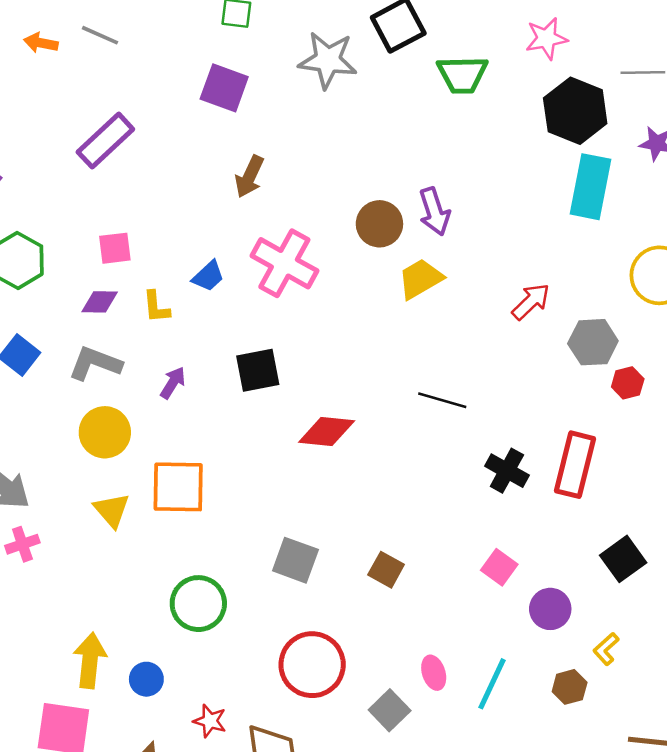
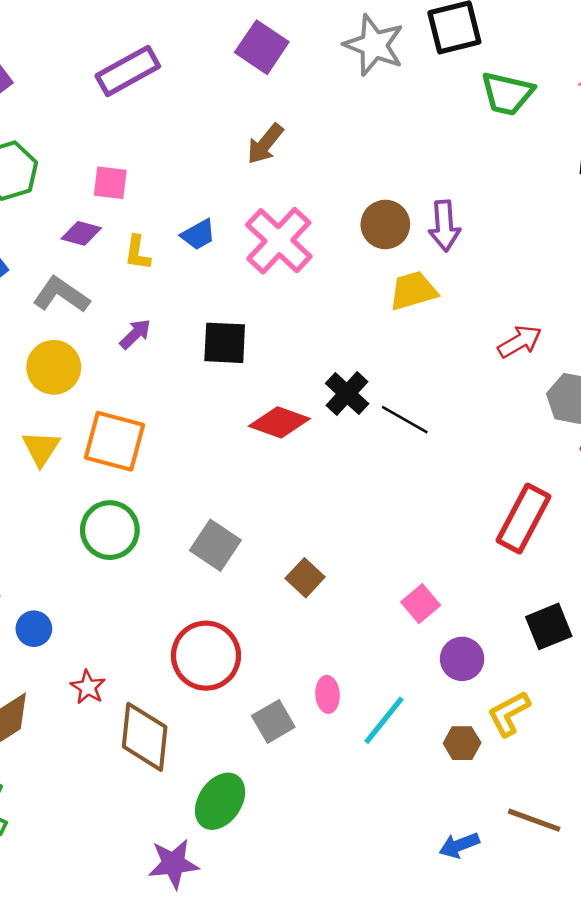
black cross: (507, 471) -> (347, 393), moved
green circle: (198, 604) -> (110, 530), moved
yellow L-shape: (606, 649) -> (509, 714), size x1.4

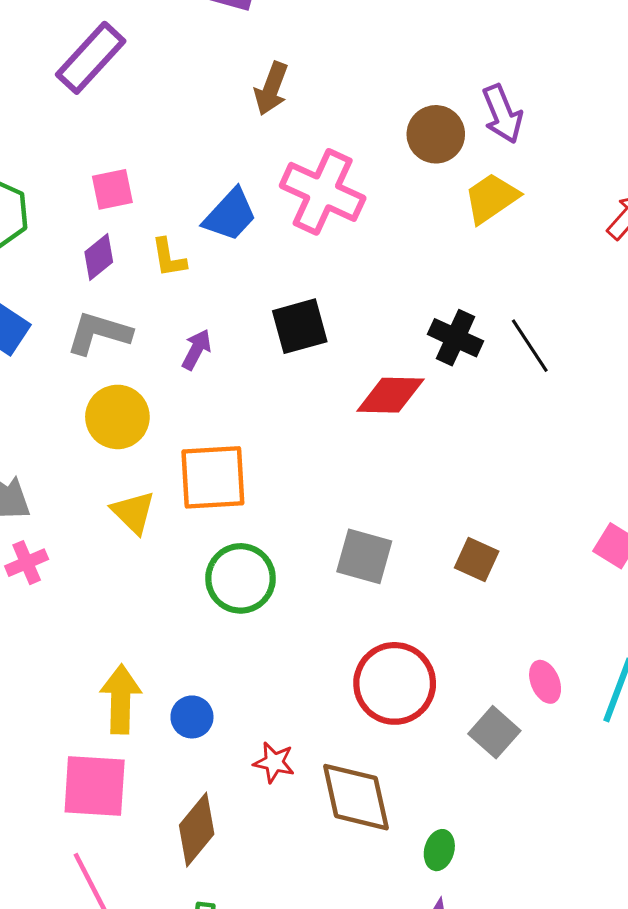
purple diamond: (81, 233) -> (99, 257), turned -36
blue trapezoid: (198, 235) -> (230, 215), size x1.4
black line: (405, 420) -> (530, 346), turned 45
green ellipse: (220, 801) -> (439, 850), moved, size x0.6

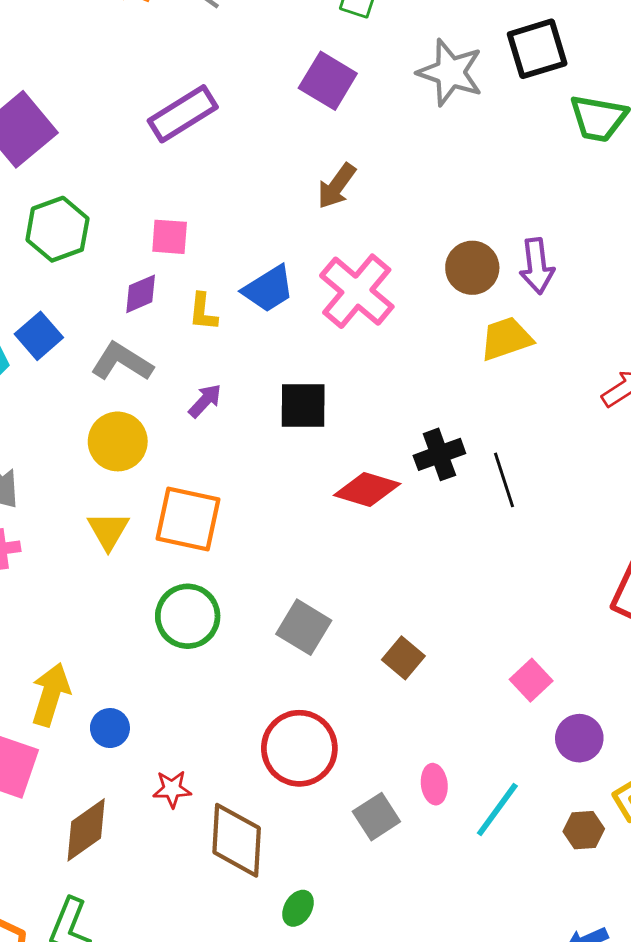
black cross: (455, 338) -> (439, 454), turned 30
red star: (274, 762) -> (172, 789), turned -30

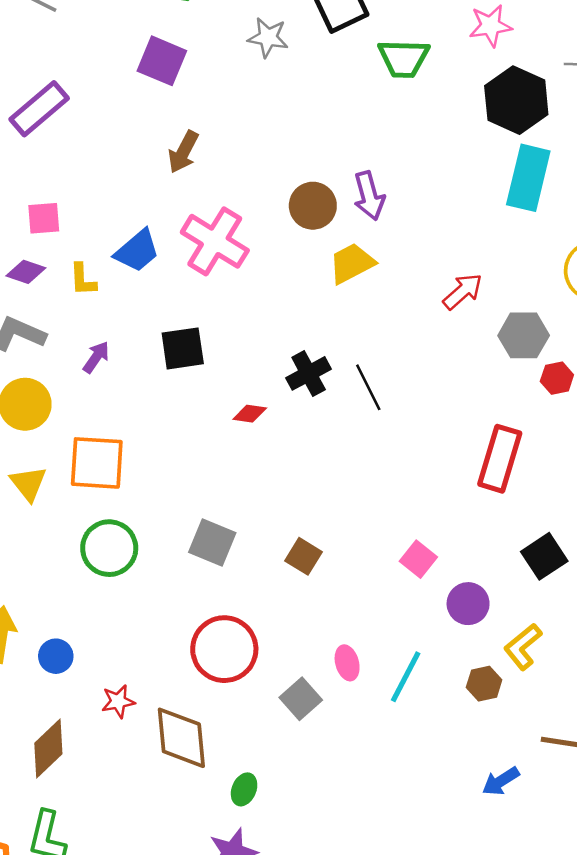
gray star: (450, 72) -> (268, 37), size x0.7
purple diamond: (141, 294) -> (26, 272), turned 51
red diamond: (367, 490) -> (250, 414), size x0.6

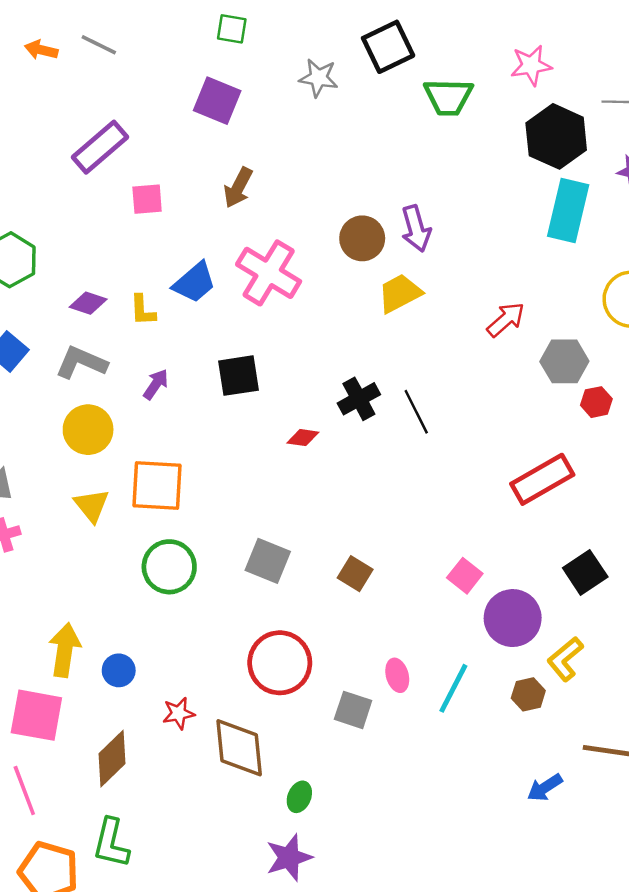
pink square: (44, 218) -> (147, 199), moved
red rectangle: (500, 459) -> (542, 479), turned 44
purple circle: (468, 604) -> (513, 618), size x1.4
gray square: (301, 699) -> (353, 710), turned -30

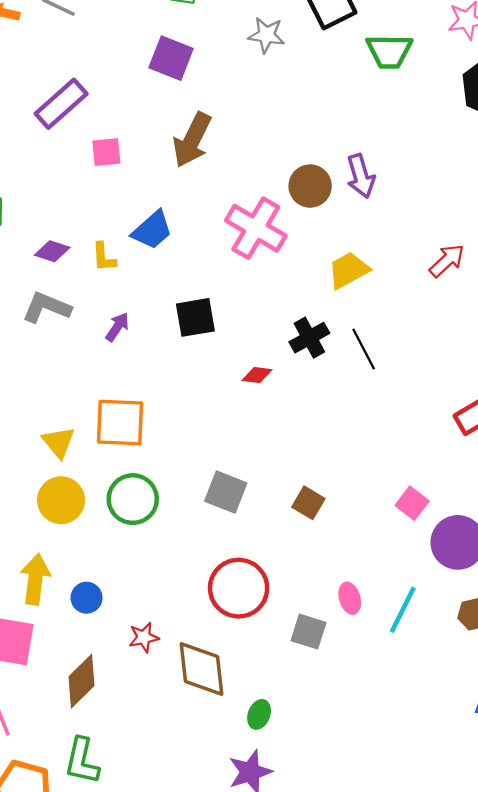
brown arrow: (238, 188) -> (192, 140), size x1.4
pink cross: (269, 273) -> (256, 228), moved
yellow trapezoid: (400, 293) -> (348, 270), moved
yellow circle: (88, 430) -> (61, 500), moved

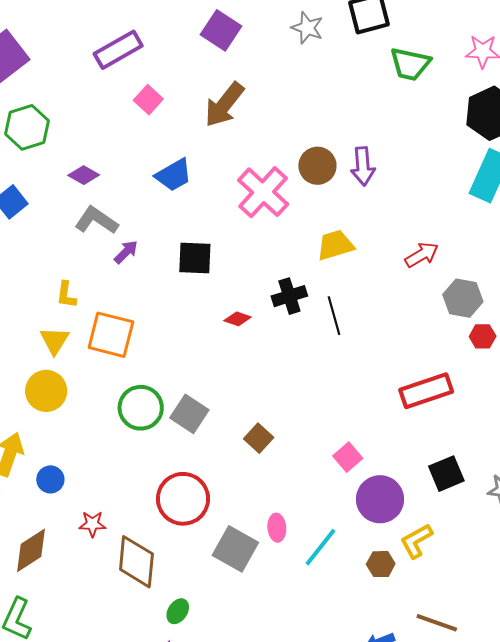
pink square: (106, 152) -> (148, 100), turned 36
yellow L-shape: (104, 257) -> (66, 295), moved
gray L-shape: (47, 307) -> (96, 220), moved
green circle: (133, 499) -> (141, 408), moved
gray square: (309, 632) -> (235, 549), size x1.4

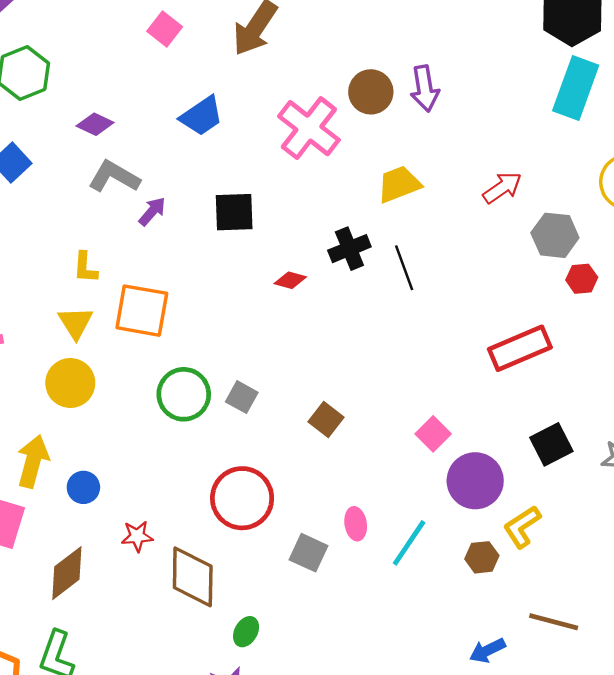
gray square: (189, 414) -> (242, 397), size x0.7
gray square: (235, 549) -> (309, 553), size x0.7

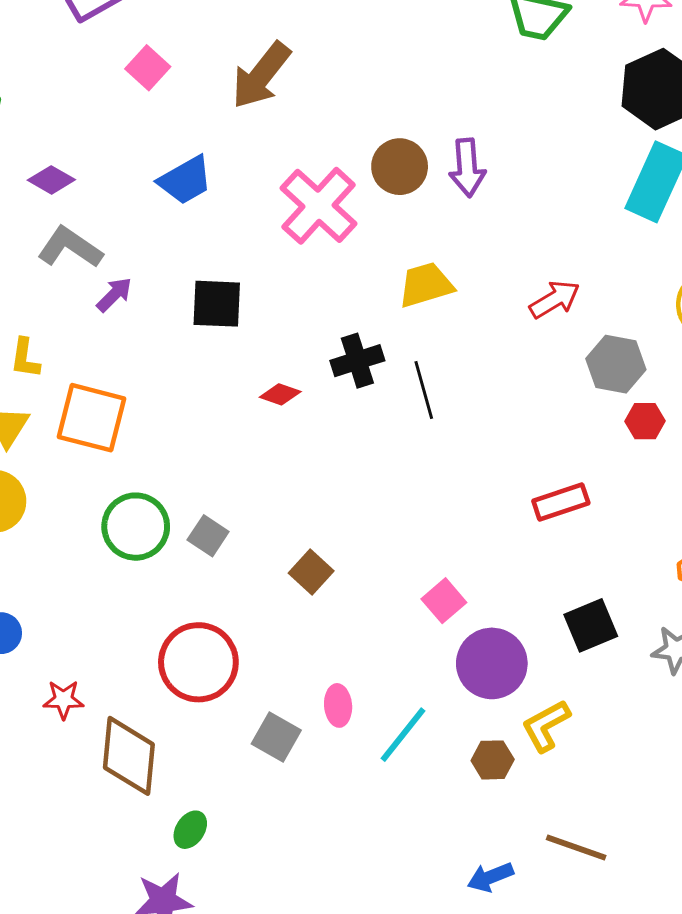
red rectangle: (520, 348) -> (561, 502), size x0.7

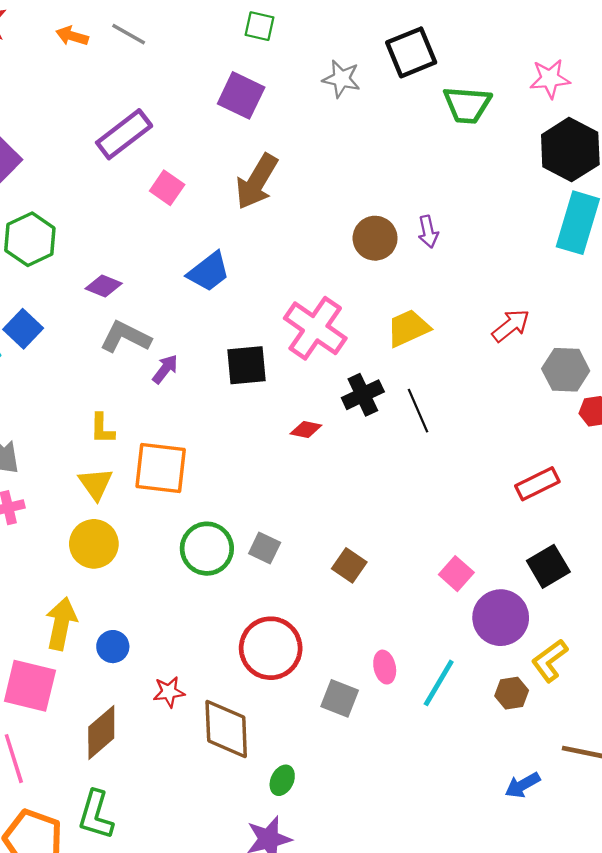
purple arrow: (467, 168) -> (428, 232), size x0.7
pink cross: (319, 206) -> (315, 328), moved
black square: (591, 625) -> (548, 566), moved

